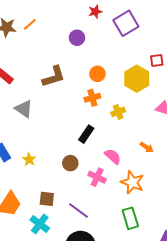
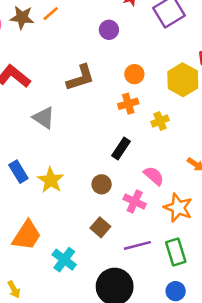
yellow star: (29, 159) -> (51, 180), size x1.5
brown square: (47, 199) -> (100, 227), moved, turned 35
purple line: (78, 210) -> (137, 245), moved, turned -50

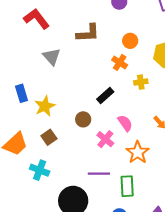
orange cross: (128, 104) -> (120, 62), turned 35
brown square: (100, 227) -> (49, 137), moved
cyan cross: (64, 260) -> (40, 170), turned -30

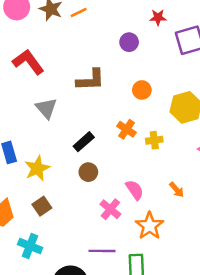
orange cross: (120, 62) -> (126, 129), moved
black rectangle: (105, 96) -> (84, 142), moved
brown circle: (83, 119) -> (88, 172), moved

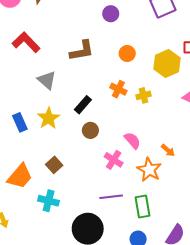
yellow star: (37, 168) -> (49, 118), moved
orange arrow: (177, 190) -> (168, 150), moved

